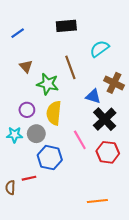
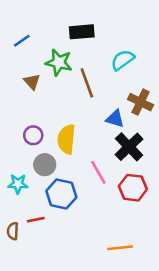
green star: (48, 84) -> (59, 62), moved
cyan star: (15, 135) -> (18, 184), moved

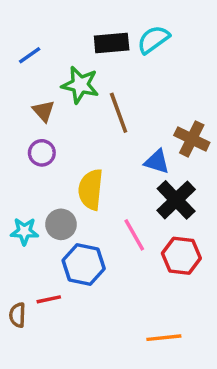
cyan semicircle: (123, 60) -> (153, 40), moved
purple circle: (33, 135) -> (42, 153), moved
cyan star: (18, 184) -> (24, 231), moved

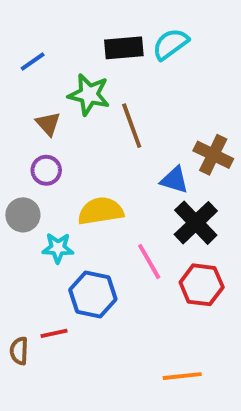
yellow semicircle: (91, 189) -> (101, 211), turned 75
gray circle: (61, 224) -> (23, 215), moved
cyan star: (24, 231) -> (58, 248), moved

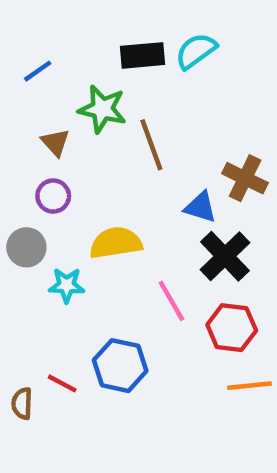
blue hexagon: (93, 295) -> (120, 366), moved
red line: (54, 333) -> (62, 383), turned 40
orange line: (182, 376) -> (250, 386), moved

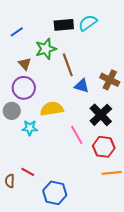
green star: (102, 109) -> (46, 49), turned -30
purple circle: (53, 196) -> (24, 88), size x1.5
blue triangle: (200, 207) -> (82, 86), moved
blue hexagon: (120, 366) -> (55, 193), moved

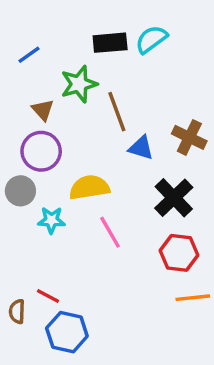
pink line: (77, 135) -> (110, 232), moved
blue hexagon: (55, 193) -> (67, 332), moved

